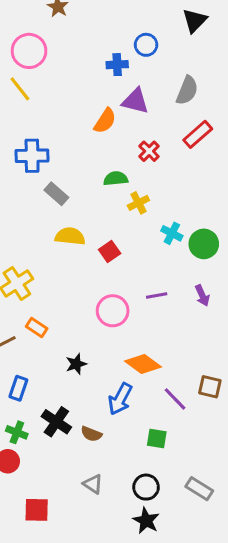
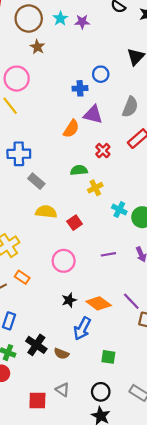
pink circle: (113, 311) -> (64, 261), moved
black star: (76, 364) -> (69, 300), moved
purple line: (175, 399) -> (131, 301), moved
red square: (37, 510) -> (37, 401), moved

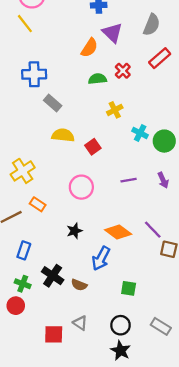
purple triangle: (93, 115) -> (112, 33), turned 30
green semicircle: (79, 170) -> (97, 79), moved
black star: (69, 300) -> (74, 231), moved

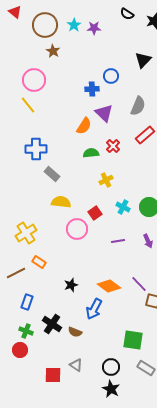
cyan cross: (140, 133) -> (123, 207), moved
red square: (93, 147) -> (95, 213), moved
pink circle: (81, 187) -> (77, 229), moved
green square: (129, 288) -> (133, 340), moved, size x1.5

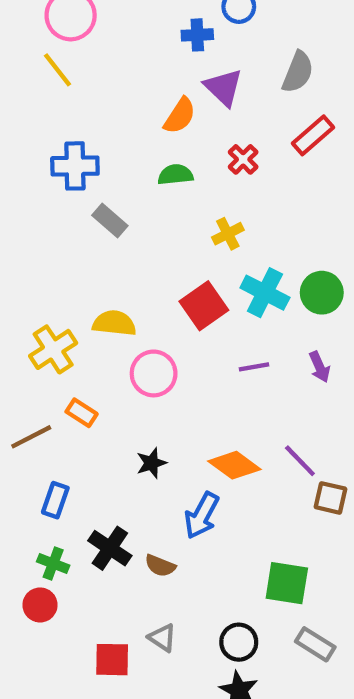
green semicircle: (91, 153) -> (175, 175), moved
yellow semicircle: (61, 202) -> (114, 323), moved
cyan cross: (123, 207) -> (265, 293), size x1.5
red square: (95, 213) -> (204, 306), size x1.5
pink circle: (77, 229) -> (154, 373), moved

